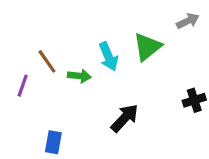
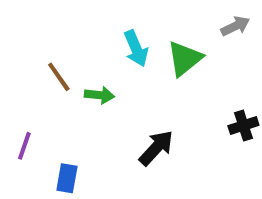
cyan arrow: (108, 57) -> (136, 48), moved
purple line: (23, 86) -> (24, 146), moved

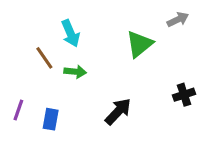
cyan arrow: (136, 48) -> (71, 33), moved
blue rectangle: (67, 178) -> (51, 119), moved

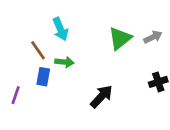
gray arrow: (178, 20) -> (153, 37), moved
blue rectangle: (51, 119) -> (43, 77), moved

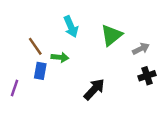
cyan arrow: (60, 29) -> (71, 27), moved
gray arrow: (153, 37) -> (141, 49), moved

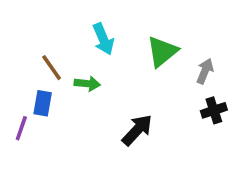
gray arrow: (141, 49) -> (205, 71), turned -42
blue rectangle: (40, 71) -> (43, 103), moved

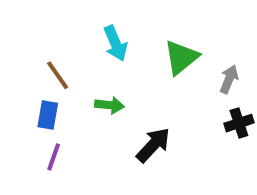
green arrow: (87, 84) -> (109, 105), moved
purple line: (21, 128) -> (54, 157), moved

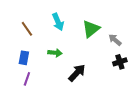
brown line: (58, 75) -> (27, 29), moved
gray arrow: (229, 79) -> (115, 40), turned -72

